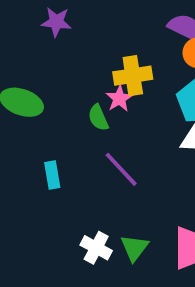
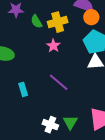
yellow cross: (133, 76) -> (58, 22), moved
green semicircle: (98, 118) -> (36, 21), moved

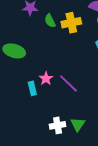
pink star: (53, 46) -> (46, 79), moved
white cross: (50, 125) -> (58, 125), turned -35

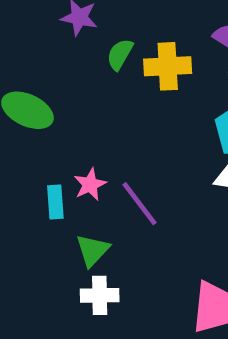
green semicircle: (50, 21) -> (120, 54), turned 48
green triangle: (78, 124) -> (93, 250), moved

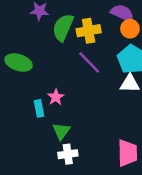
green semicircle: (120, 54) -> (63, 28), size x1.6
purple line: (139, 204) -> (89, 62), moved

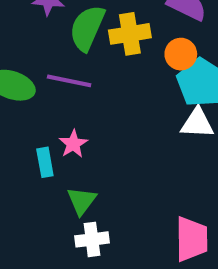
orange circle: (130, 29) -> (181, 54), moved
purple line: (89, 62) -> (69, 81), moved, turned -35

